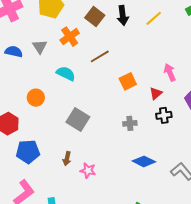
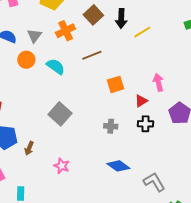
yellow line: (154, 18) -> (142, 32), moved
orange circle: (36, 98) -> (26, 60), moved
brown arrow: (67, 159) -> (29, 148), moved

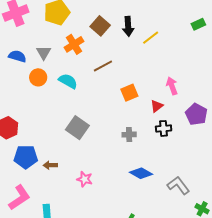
brown arrow: (29, 148) -> (50, 165), turned 72

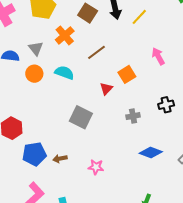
pink arrow: (172, 86) -> (158, 56), moved
red triangle: (157, 106) -> (106, 89), moved

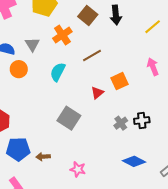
yellow line: (139, 17) -> (153, 27), moved
cyan semicircle: (64, 73) -> (58, 72), turned -90
orange circle: (34, 74) -> (19, 69), moved
black cross: (166, 105) -> (142, 121), moved
gray cross: (133, 116) -> (121, 123), turned -32

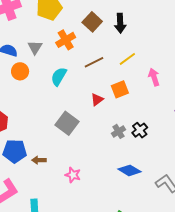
yellow line: (153, 27) -> (127, 59), moved
black cross: (142, 121) -> (140, 130), turned -35

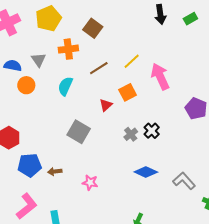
black arrow: (120, 23) -> (160, 14), moved
orange cross: (66, 40) -> (68, 49), turned 30
pink arrow: (154, 77) -> (160, 76), size x1.5

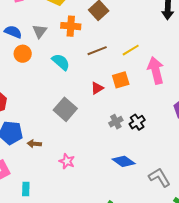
cyan semicircle: (65, 86) -> (61, 62), turned 96

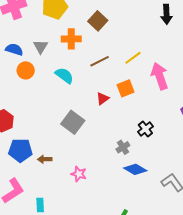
gray cross: (116, 122) -> (123, 147), moved

